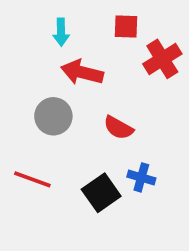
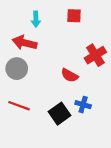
red cross: (162, 59) -> (95, 55), moved
red arrow: (82, 72) -> (25, 43), moved
gray circle: (53, 116) -> (17, 69), moved

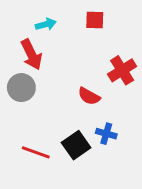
cyan arrow: (36, 19) -> (46, 24), turned -104
red arrow: (25, 43) -> (31, 54), turned -130
red line: (19, 106) -> (36, 152), moved

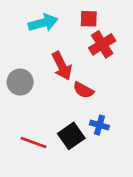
cyan arrow: (46, 24) -> (43, 23), size x1.5
red arrow: (31, 54) -> (62, 66), moved
red cross: (122, 70) -> (102, 44), moved

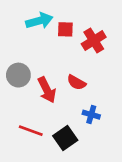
red square: (89, 19) -> (65, 29), moved
red arrow: (62, 66) -> (47, 90), moved
black square: (71, 136) -> (65, 138), moved

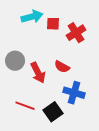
blue cross: (91, 115) -> (74, 93), size x1.5

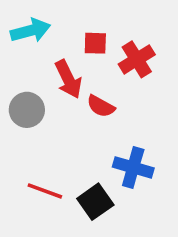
cyan arrow: (32, 17) -> (30, 31), moved
red semicircle: (62, 67) -> (101, 106), moved
red arrow: (38, 73) -> (68, 79), moved

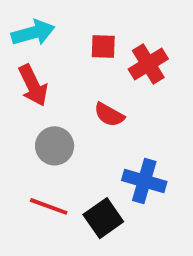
red arrow: (68, 79) -> (33, 85), moved
gray circle: (27, 110) -> (55, 146), moved

